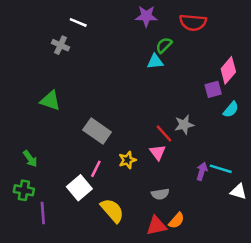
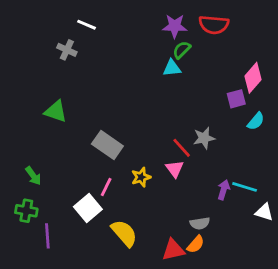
purple star: (146, 16) -> (175, 26), moved
gray semicircle: (160, 194) -> (200, 223), moved

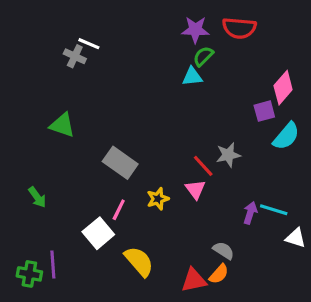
white line: (86, 25) -> (89, 44), moved
cyan semicircle: (256, 121) -> (286, 136), size x1.4
green cross: (26, 211) -> (29, 274), moved
gray semicircle: (200, 223) -> (224, 250), turned -138

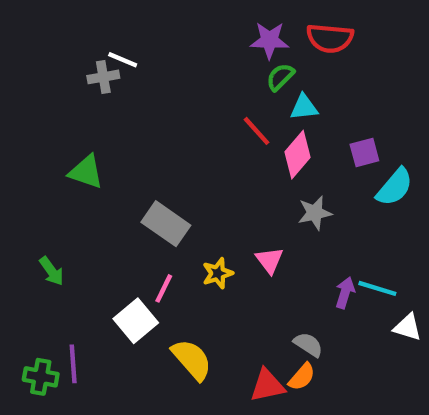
gray cross: (75, 56) -> (103, 77), turned -35
cyan triangle: (192, 77) -> (304, 107), moved
pink diamond: (283, 88) -> (298, 155), moved
red line: (203, 166) -> (257, 131), moved

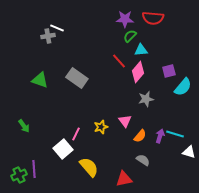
gray rectangle: (166, 224) -> (77, 78), moved
green cross: (41, 377) -> (19, 175), turned -35
orange semicircle: (302, 377) -> (140, 136), moved

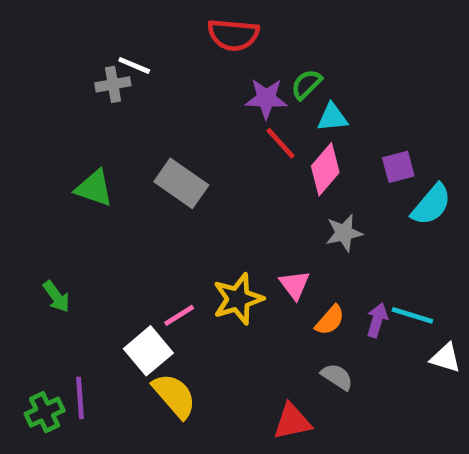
red semicircle: (153, 18) -> (233, 35), moved
purple star: (125, 19) -> (266, 98), moved
yellow star: (101, 127) -> (238, 299), size x1.5
pink line: (76, 134) -> (179, 315), turned 32
yellow semicircle: (89, 167) -> (174, 396), moved

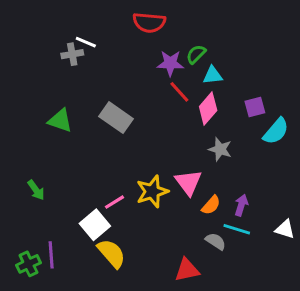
gray star: (344, 233) -> (220, 149), turned 30
pink triangle: (295, 285) -> (188, 182), size x1.4
cyan line: (412, 315) -> (237, 229), moved

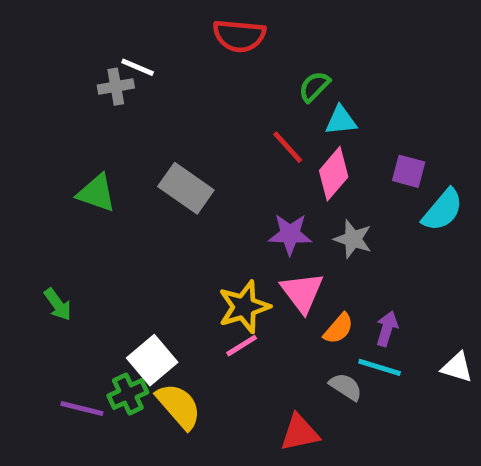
purple star: (170, 63) -> (290, 234), moved
purple square: (255, 107) -> (409, 171), turned 30
pink line: (114, 202) -> (242, 346), moved
purple line: (51, 255) -> (82, 408), turned -72
green cross: (28, 264) -> (128, 394), moved

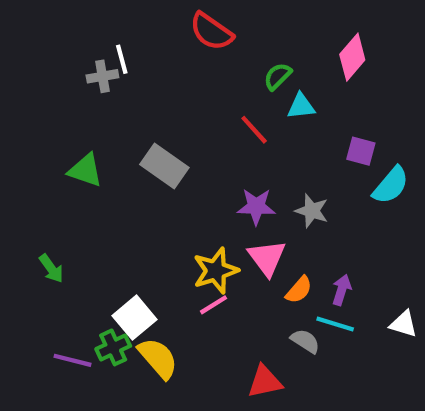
red semicircle: (239, 36) -> (211, 31), turned 30
white line: (138, 67) -> (122, 59), turned 52
pink diamond: (334, 174) -> (352, 57), moved

